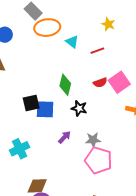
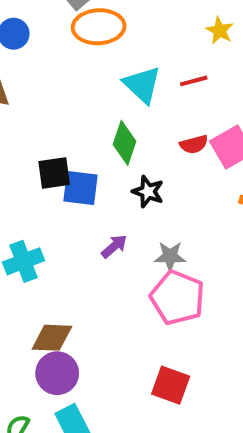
cyan triangle: (72, 42) -> (142, 85), moved, size x1.5

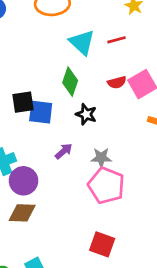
purple circle: (57, 373) -> (24, 181), moved

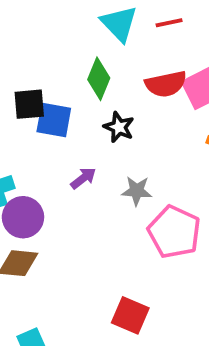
red semicircle: (117, 82) -> (166, 84), size x1.5
pink pentagon: (106, 185) -> (174, 232), moved

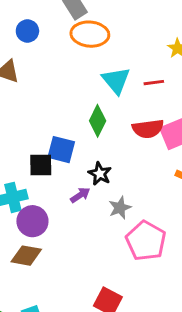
black square: (29, 104) -> (41, 165), moved
black star: (119, 127) -> (100, 174), moved
gray star: (137, 191) -> (120, 208), turned -30

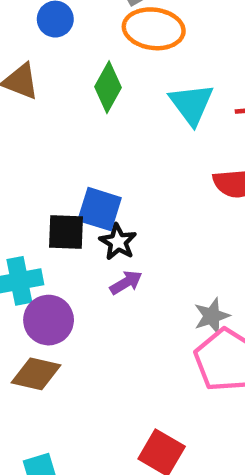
green diamond: (98, 121) -> (108, 87), moved
black star: (100, 174) -> (118, 242), moved
gray star: (120, 208) -> (212, 316), moved

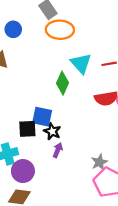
green diamond: (108, 87) -> (62, 83), moved
purple arrow: (126, 283) -> (58, 150), turned -32

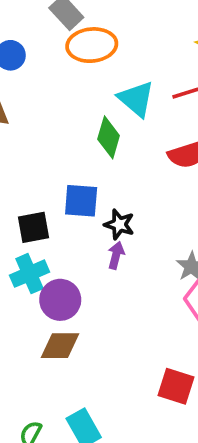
black square: (27, 129) -> (34, 227), moved
black star: (52, 131) -> (119, 224), moved

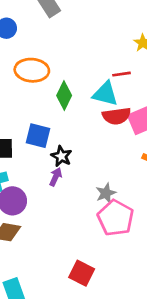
orange ellipse: (92, 45) -> (32, 70), moved
cyan triangle: (136, 99) -> (105, 94), moved, turned -36

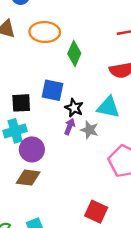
cyan triangle: (105, 94) -> (108, 107), moved
gray star: (106, 193) -> (89, 130), moved, turned -30

